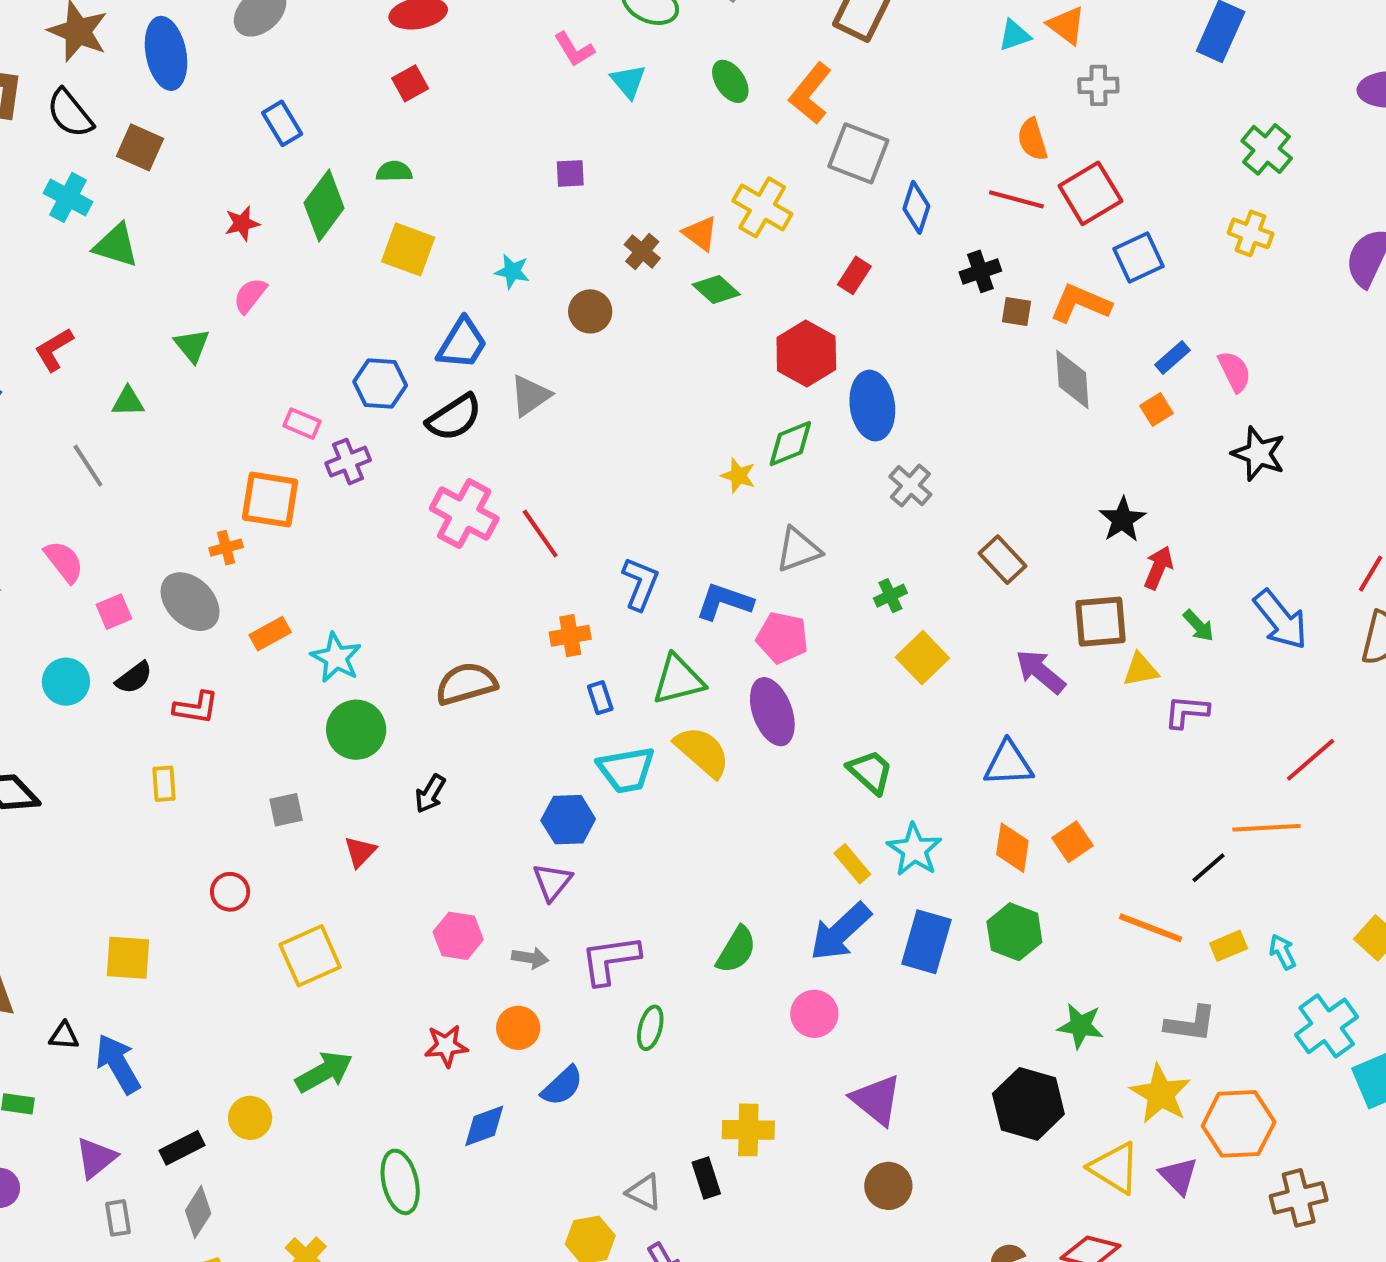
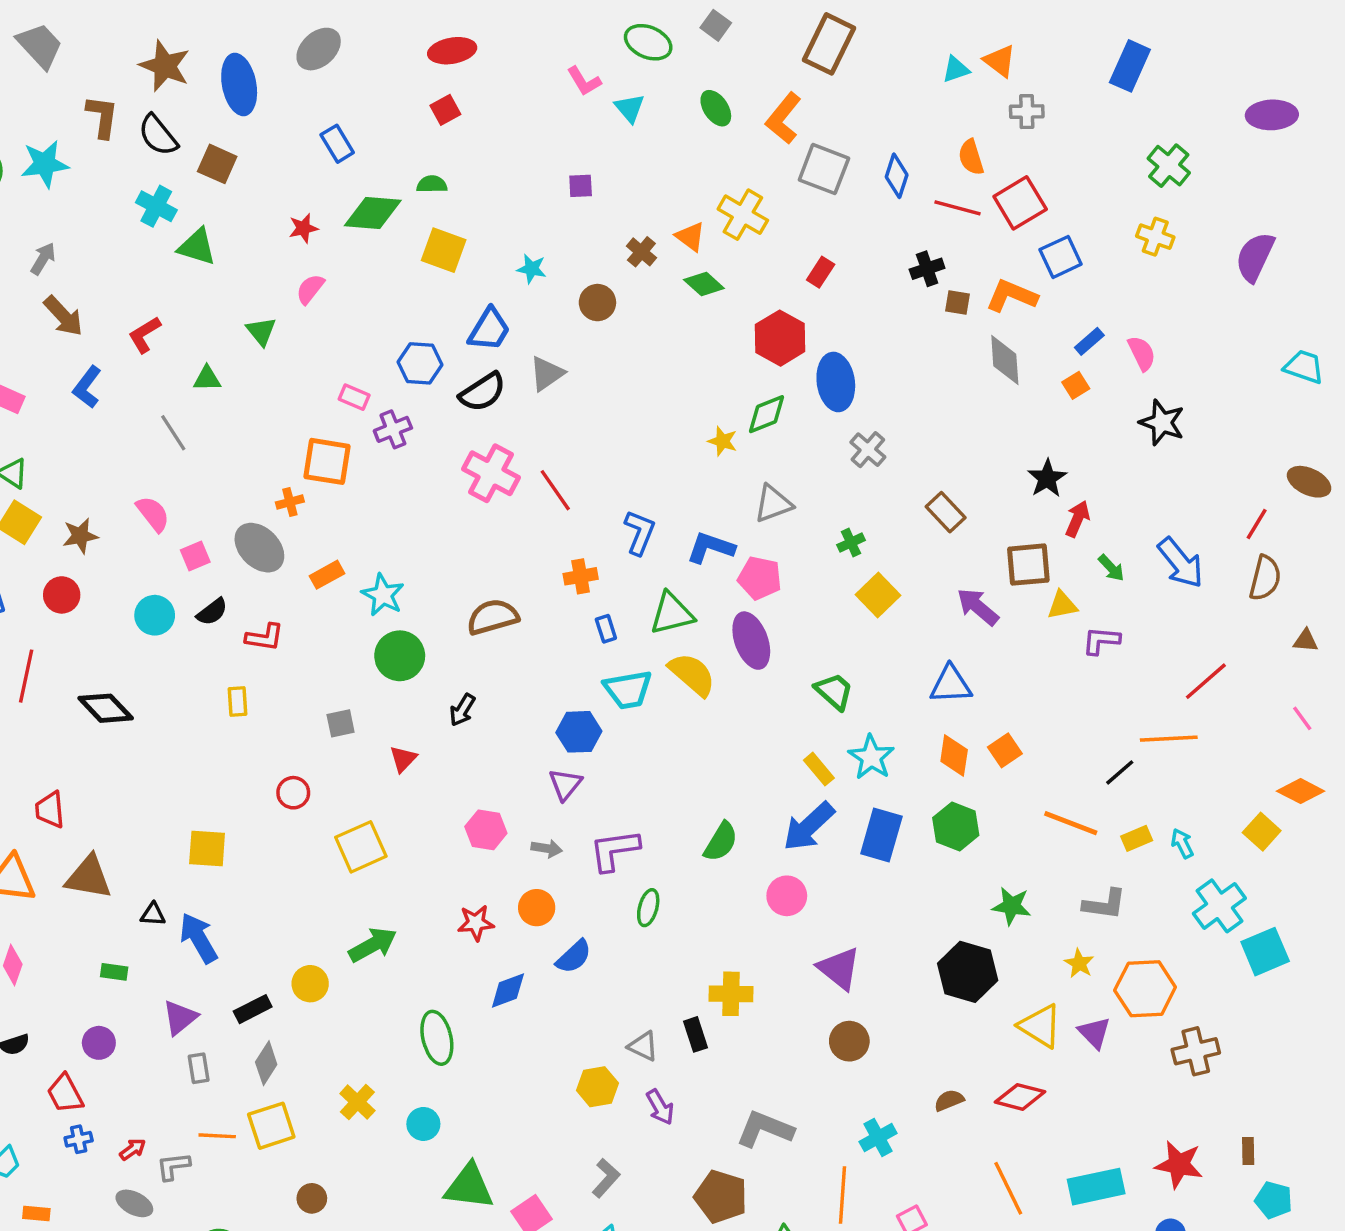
green diamond: (324, 205) -> (373, 213), turned 58
blue diamond: (916, 207) -> (897, 176), moved
yellow star: (1161, 1094) -> (1079, 963), size x0.6

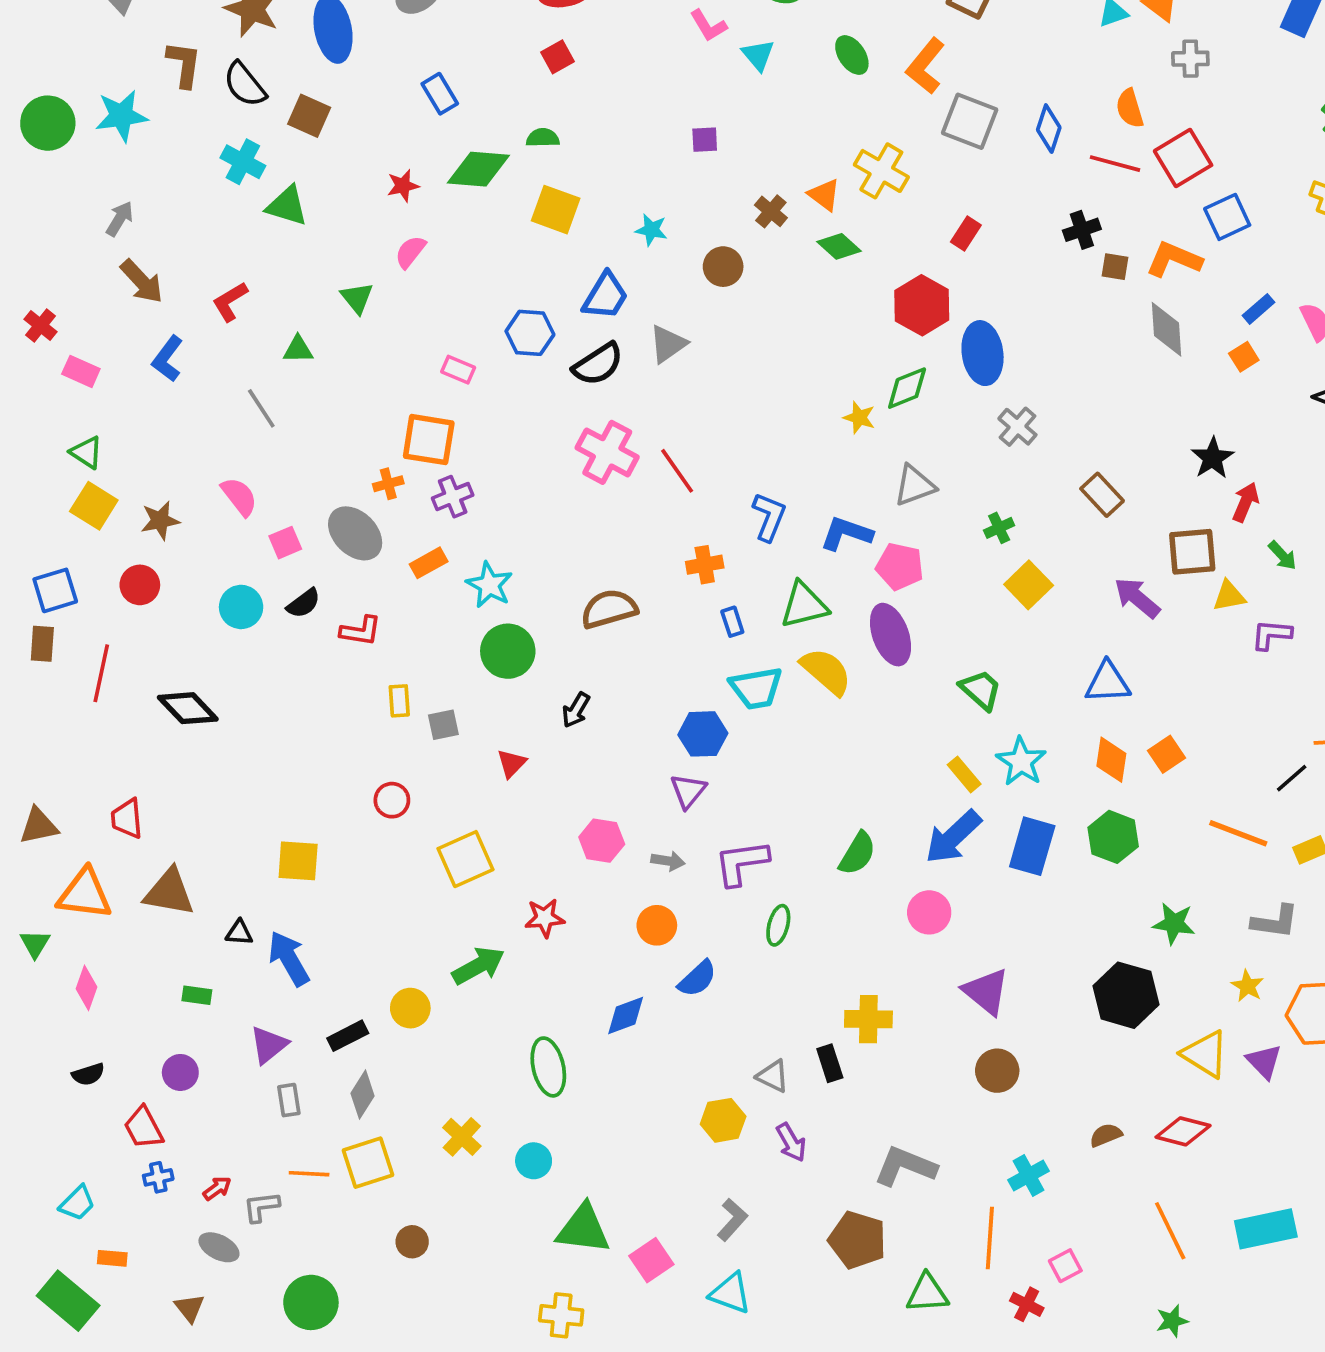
purple cross: (393, 429) -> (453, 497), moved
yellow rectangle: (237, 701) -> (399, 701), moved
red star: (476, 923) -> (545, 918), moved

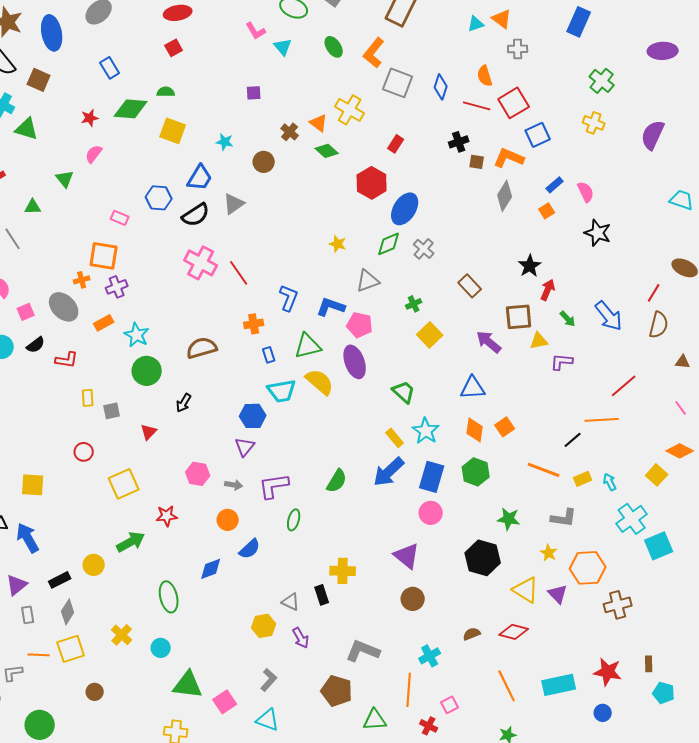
gray diamond: (1167, 329) -> (505, 196), turned 36
blue ellipse: (983, 353) -> (405, 209), turned 40
green diamond: (907, 388) -> (389, 244), moved
pink circle: (929, 912) -> (431, 513), moved

